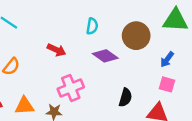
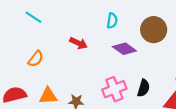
pink cross: (71, 88) -> (114, 89), moved

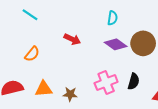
cyan semicircle: (112, 21) -> (112, 18), moved
brown circle: (154, 30) -> (143, 43), moved

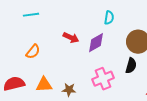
cyan line: (30, 15) -> (31, 15), turned -42
purple diamond: (116, 44) -> (96, 43), moved, turned -65
black semicircle: (134, 81) -> (131, 66), moved

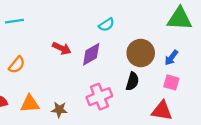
cyan semicircle: (109, 18) -> (106, 25), turned 48

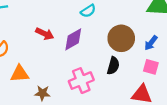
orange triangle: (30, 104) -> (20, 74), moved

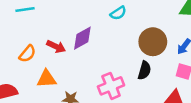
red arrow: (45, 34) -> (56, 47), moved
purple diamond: (73, 39) -> (82, 38), moved

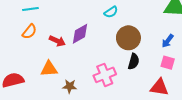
brown circle: (153, 42) -> (128, 38), moved
orange semicircle: (27, 54) -> (29, 32), moved

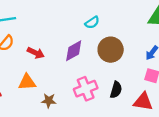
purple diamond: (80, 34) -> (74, 51), moved
black semicircle: (134, 62) -> (116, 90), moved

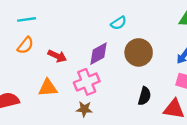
pink cross: (86, 89) -> (87, 82), moved
brown star: (49, 101) -> (84, 109), moved

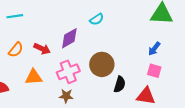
orange semicircle: (25, 45) -> (16, 50), moved
brown circle: (139, 52) -> (102, 64), moved
purple diamond: (98, 54) -> (69, 38), moved

